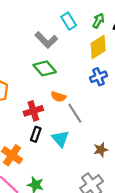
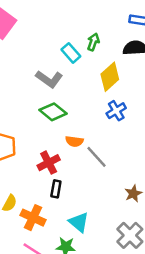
green arrow: (98, 21) -> (93, 42), moved
cyan triangle: (60, 139) -> (79, 222), moved

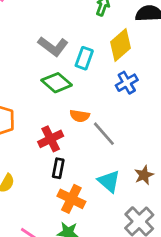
cyan rectangle: (71, 53) -> (84, 58), moved, turned 60
orange cross: (33, 218) -> (71, 199), moved
cyan triangle: (79, 222) -> (109, 181), moved

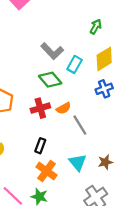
orange semicircle: (80, 116) -> (64, 108), turned -48
red cross: (51, 139) -> (40, 108), moved

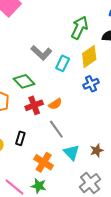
green arrow: (96, 27) -> (79, 28), size x1.6
green diamond: (50, 80) -> (24, 81), moved
gray line: (80, 125) -> (56, 129), moved
black rectangle: (40, 146) -> (20, 138), moved

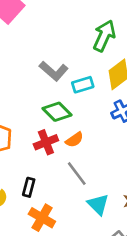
cyan rectangle: (63, 63) -> (83, 85), turned 49
green diamond: (24, 81) -> (57, 112), moved
orange cross: (44, 162) -> (42, 218), moved

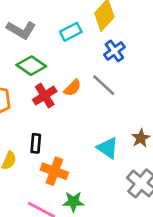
gray L-shape: (54, 71) -> (21, 30), moved
green diamond: (57, 112) -> (31, 66), moved
gray line: (77, 174) -> (104, 85), moved

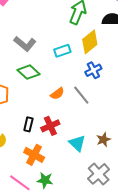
red cross: (45, 96) -> (50, 126), moved
black rectangle: (36, 143) -> (28, 124), moved

